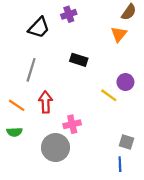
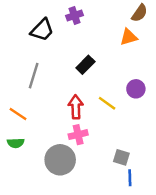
orange triangle: (119, 34) -> (129, 37), turned 35
black rectangle: (79, 60) -> (85, 65), turned -63
yellow line: (109, 95) -> (107, 103), moved
red arrow: (46, 102) -> (76, 107), moved
gray square: (127, 142) -> (121, 157), moved

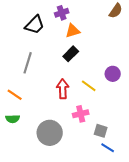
orange triangle: (129, 37) -> (73, 31), moved
pink cross: (78, 135) -> (81, 114), moved
blue line: (130, 178) -> (108, 148), turned -56

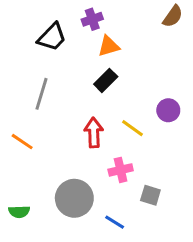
green semicircle: (13, 119) -> (19, 212), moved
blue line: (108, 148) -> (115, 222), moved

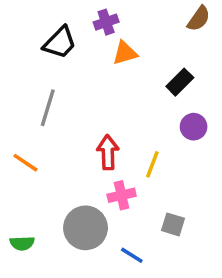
black rectangle: (106, 80) -> (180, 82), moved
yellow line: (133, 128) -> (152, 164), moved, turned 75
pink cross: (121, 170) -> (122, 195), moved

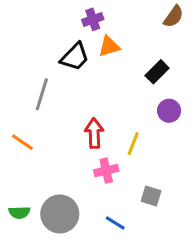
black trapezoid: (60, 43) -> (75, 57), moved
gray circle: (86, 228) -> (60, 214), moved

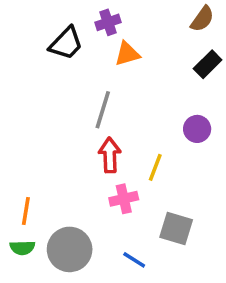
black trapezoid: (75, 57) -> (66, 43), moved
black rectangle: (157, 72) -> (208, 64), moved
gray line: (42, 94) -> (103, 110), moved
orange line: (22, 142) -> (26, 211), moved, turned 65
gray square: (151, 196) -> (176, 228), size x1.4

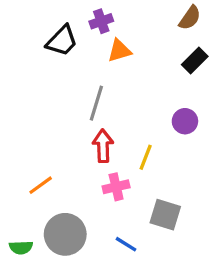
orange line: (26, 211) -> (41, 185), moved, turned 45
green semicircle: (22, 248) -> (21, 247), moved

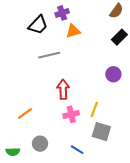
gray line: (96, 103) -> (49, 55), moved, turned 60
yellow line: (146, 157) -> (94, 109), moved
gray circle: (65, 234) -> (40, 144), size x0.6

